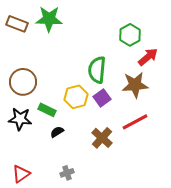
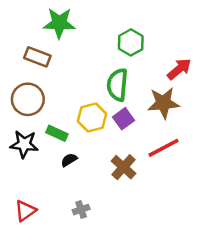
brown rectangle: (17, 24) -> (37, 57), moved
green hexagon: (130, 35) -> (131, 42), moved

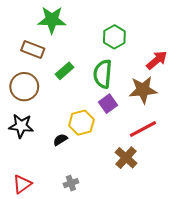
yellow hexagon: (92, 118) -> (81, 123), moved
green rectangle: (57, 133) -> (65, 71), moved, turned -66
brown cross: (123, 167) -> (126, 158), moved

